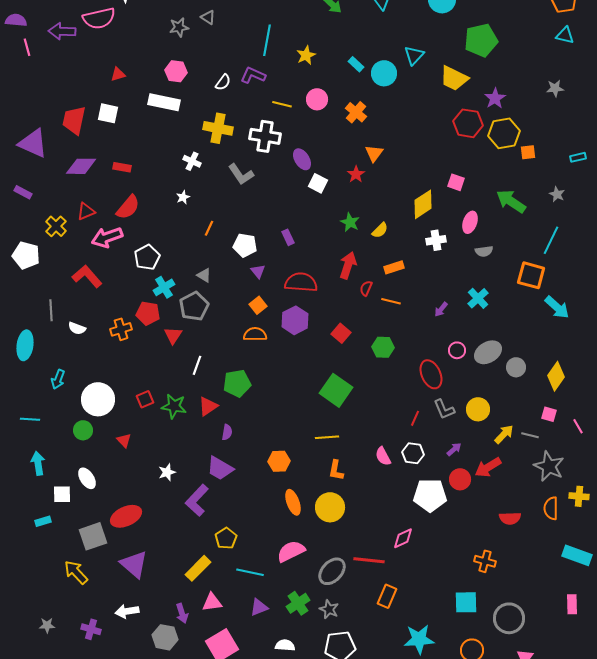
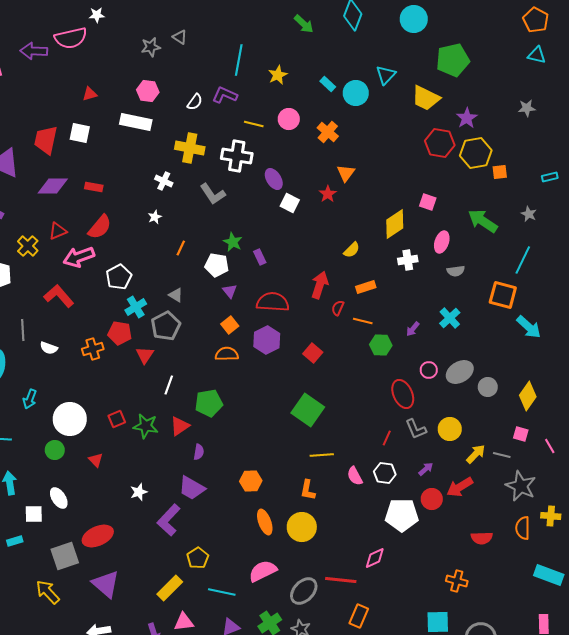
green star: (350, 222) -> (233, 242), moved
green hexagon: (383, 347) -> (381, 345), moved
yellow line: (327, 437) -> (322, 455), moved

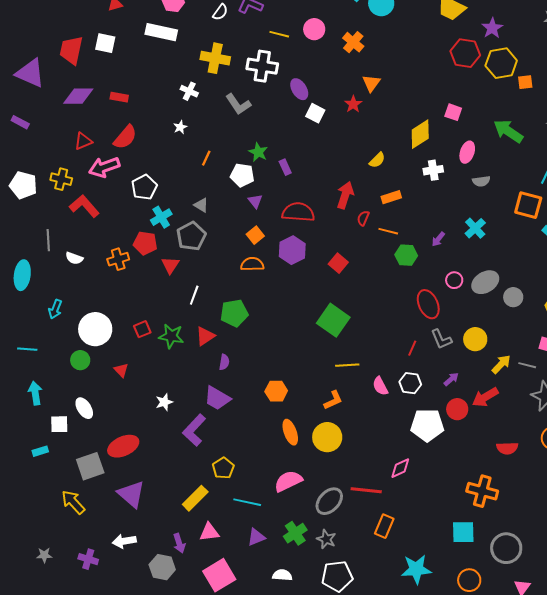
yellow cross: (28, 246) -> (61, 179), moved, turned -30
orange L-shape: (308, 490) -> (333, 400), turned -125
orange cross: (457, 581) -> (482, 491), size x1.4

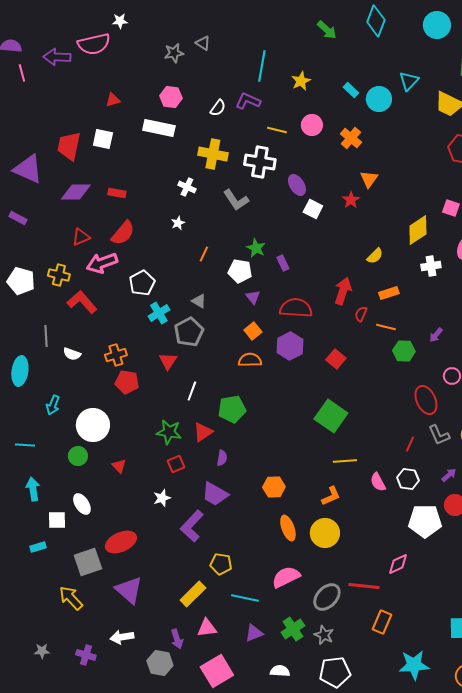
red pentagon: (145, 243) -> (127, 382), moved
red square: (142, 329) -> (176, 464), moved
yellow pentagon: (223, 468) -> (221, 564), turned -30

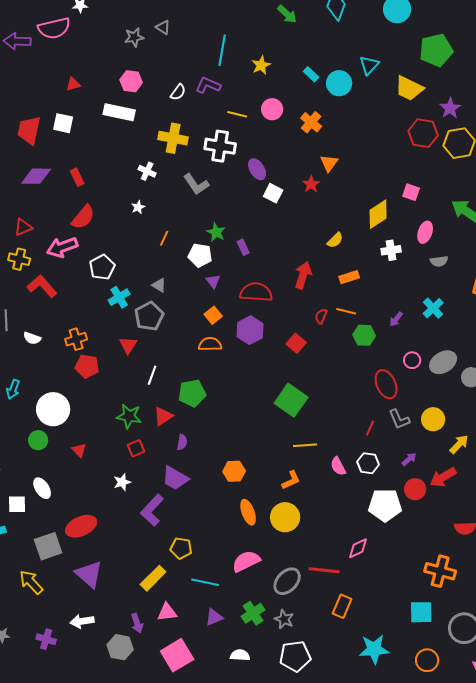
red rectangle: (117, 193) -> (77, 177), turned 54
red triangle: (81, 237) -> (23, 227), moved
red semicircle: (361, 314) -> (321, 316), moved

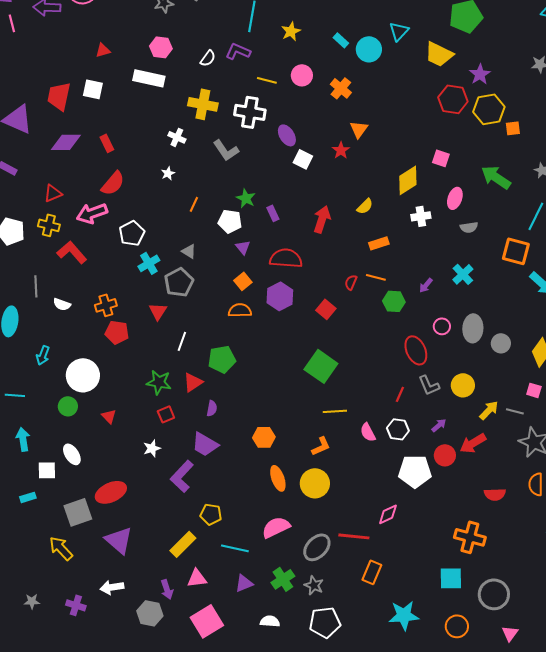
red arrow: (303, 275) -> (322, 219), moved
gray ellipse: (443, 362) -> (473, 328), turned -56

